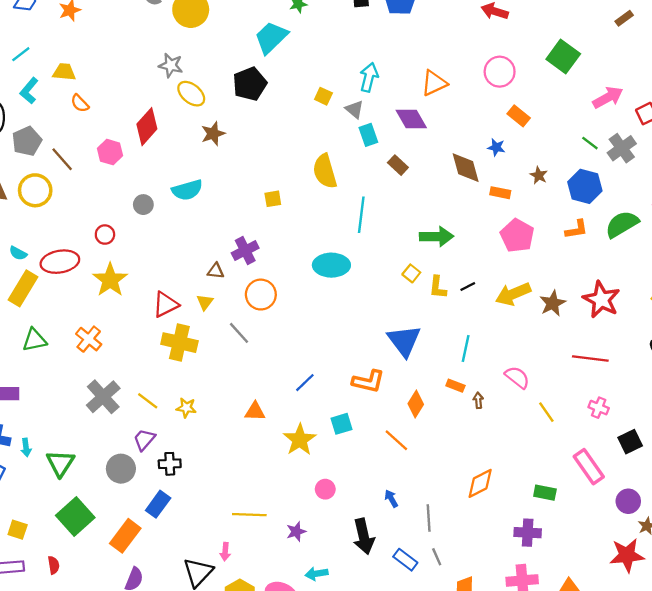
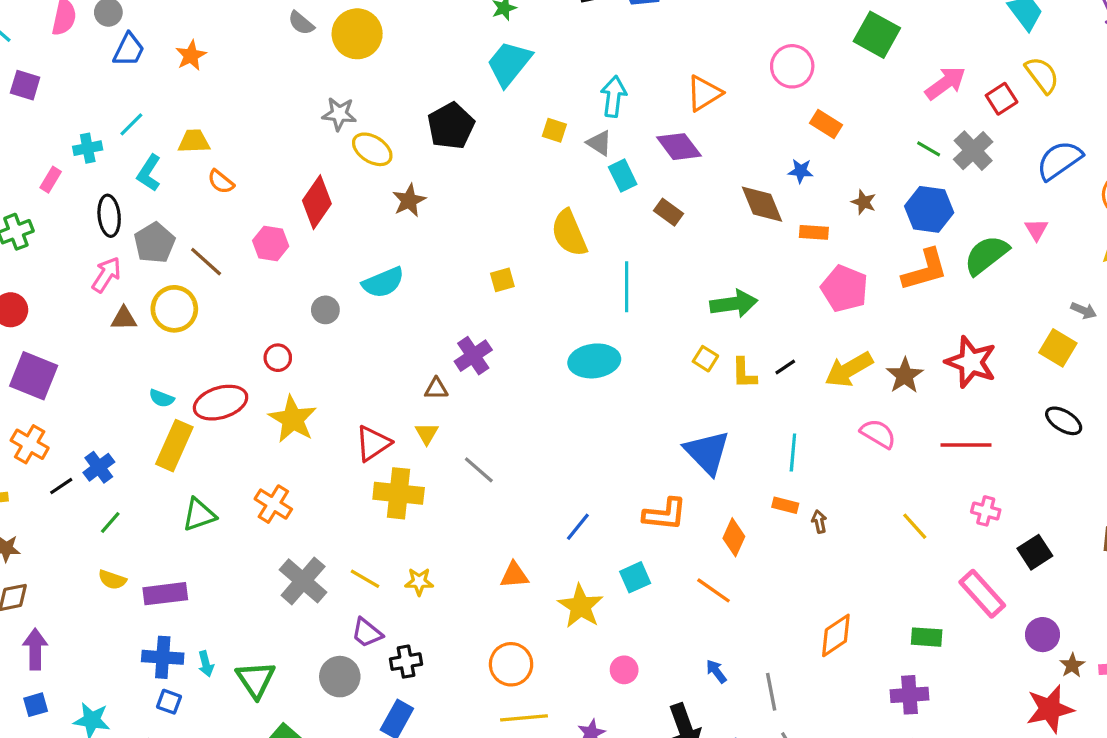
cyan trapezoid: (271, 37) -> (509, 63), moved
orange L-shape: (577, 229) -> (925, 270), size x1.5
orange circle: (261, 295) -> (511, 664), moved
pink semicircle: (517, 377) -> (878, 434), moved
purple trapezoid: (144, 440) -> (367, 633), turned -85

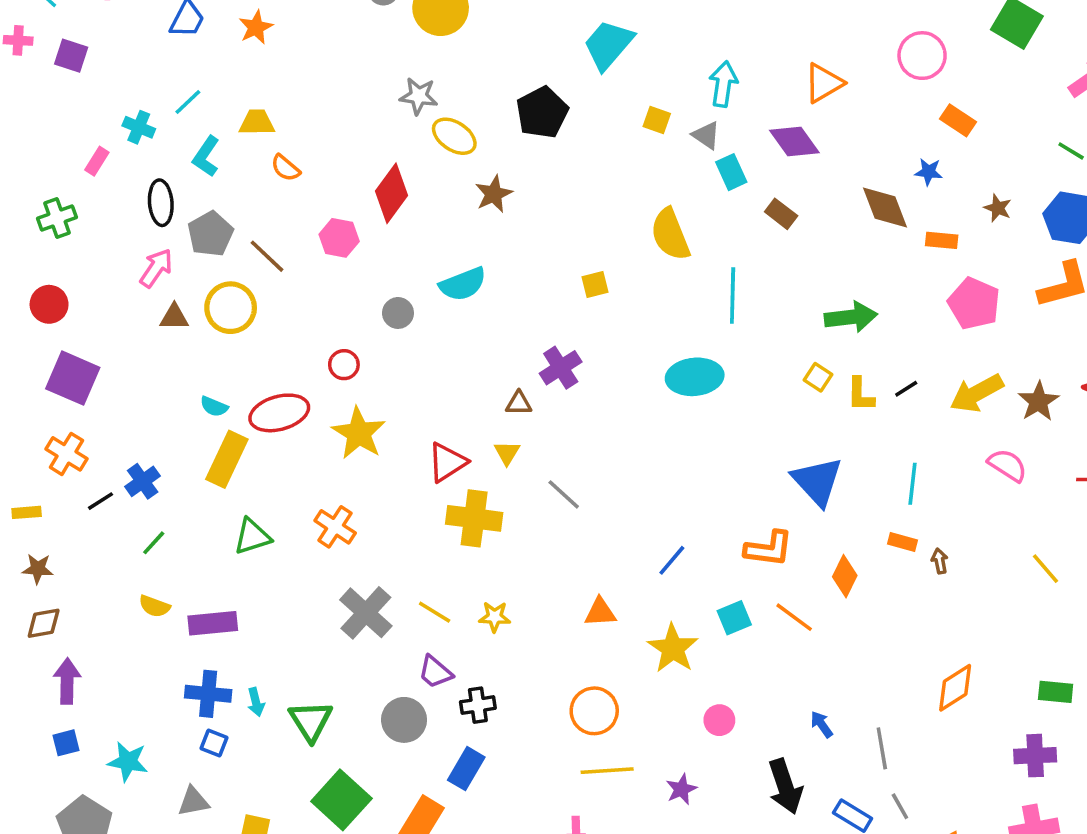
cyan cross: (88, 148) -> (139, 127), turned 32
orange line: (714, 590) -> (794, 617), moved

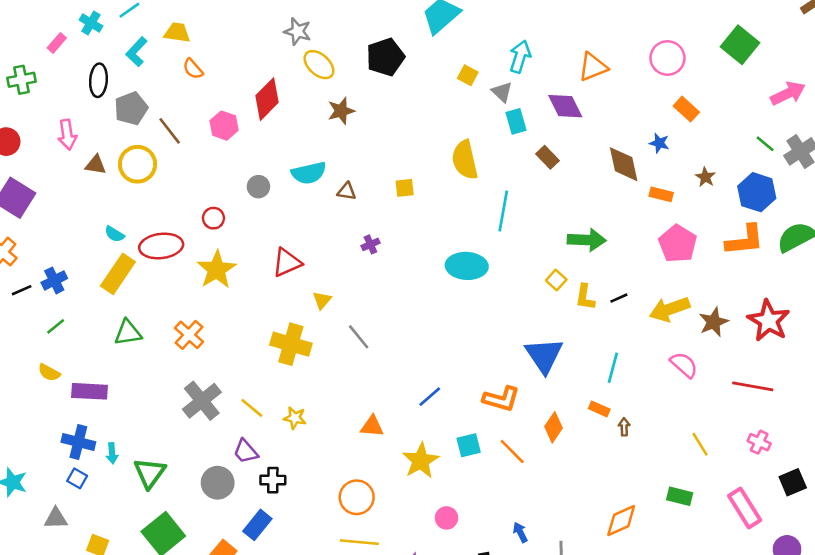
pink arrow: (156, 268) -> (67, 135), moved, turned 128
purple cross: (561, 368) -> (370, 244), size x0.6
brown triangle: (519, 403) -> (347, 191), moved
red triangle: (447, 462) -> (287, 263), moved
green rectangle: (1056, 692) -> (680, 496), moved

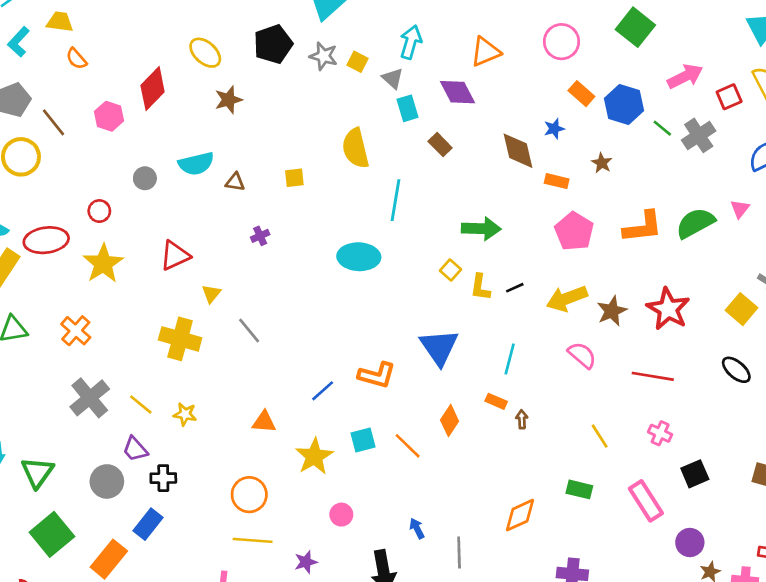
gray star: (298, 31) -> (324, 56), moved
blue star: (659, 143) -> (554, 129), turned -30
blue hexagon: (757, 192) -> (624, 104), moved
orange L-shape: (501, 399) -> (377, 375), moved

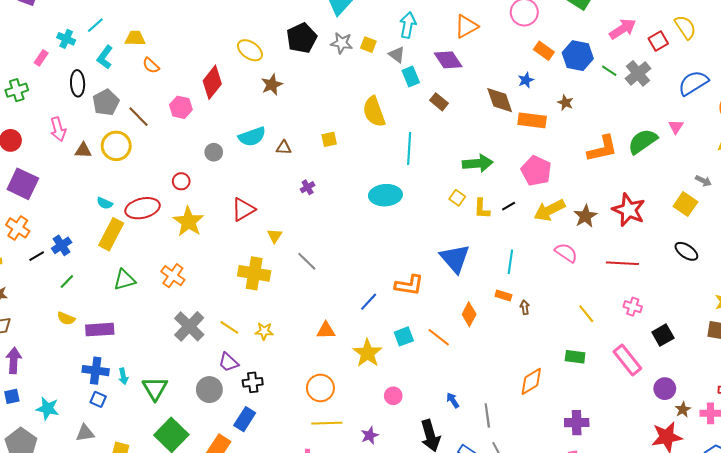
orange rectangle: (557, 181) -> (532, 120), size x1.5
pink pentagon: (574, 231) -> (536, 171), moved

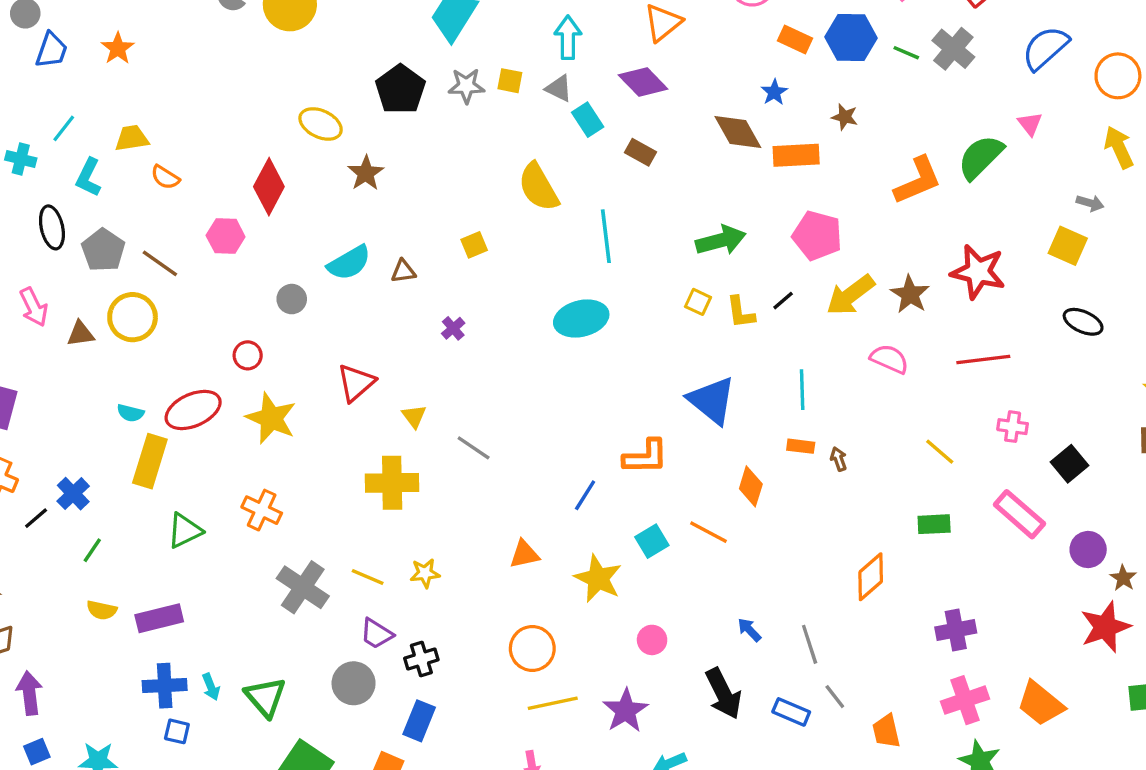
purple star: (370, 435) -> (626, 711), size x1.5

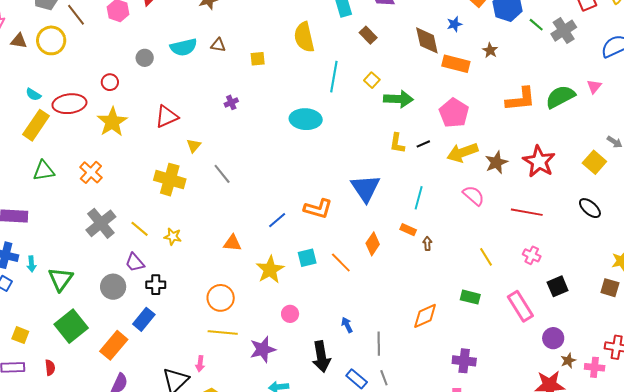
brown triangle: (403, 271) -> (218, 45), moved
yellow square: (698, 302) -> (372, 80), moved

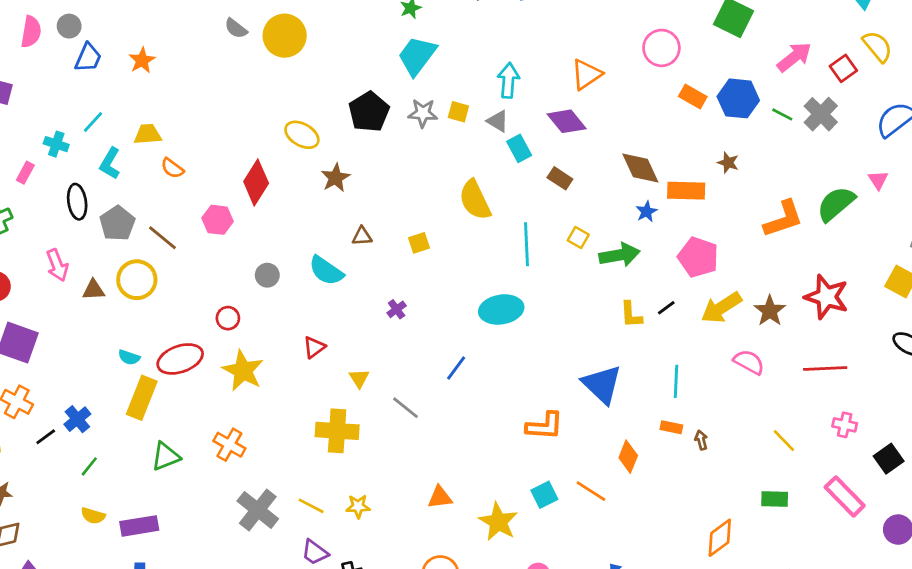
blue star: (454, 24) -> (646, 212), moved
cyan semicircle: (184, 47) -> (326, 271), moved, turned 60
red triangle: (167, 116) -> (314, 347), size x0.7
blue line: (277, 220) -> (456, 368), moved

